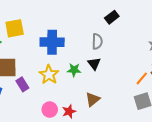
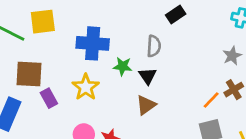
green star: (74, 70) -> (123, 66), moved
brown triangle: (93, 99) -> (146, 105), moved

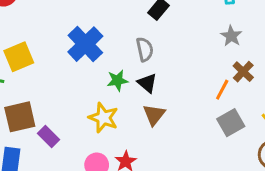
blue cross: (93, 43) -> (85, 44), moved, turned -32
yellow star: (86, 87) -> (103, 118), moved

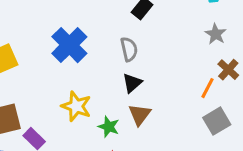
green star: (118, 80) -> (109, 127), moved, turned 30
black triangle: (147, 83) -> (132, 83), turned 40
yellow star: (103, 118) -> (76, 106), moved

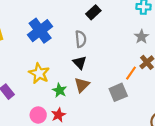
black triangle: (132, 83) -> (80, 63), turned -40
gray square: (217, 121) -> (118, 92), moved

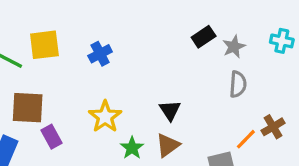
blue cross: (40, 31) -> (100, 54), moved, size x0.6
gray star: (142, 37) -> (234, 47), moved
gray semicircle: (81, 39) -> (238, 84), moved

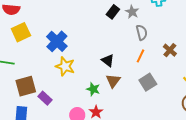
yellow square: (44, 45) -> (21, 32), moved
blue cross: (100, 54) -> (57, 41), size x1.5
yellow star: (105, 117) -> (65, 66), moved
orange line: (246, 139) -> (140, 56), moved

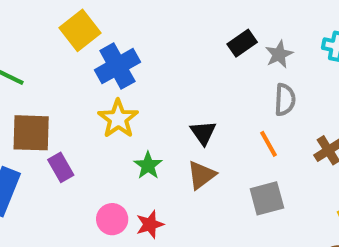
yellow square: (21, 32) -> (80, 30), moved, turned -30
orange line: (140, 56) -> (268, 144), turned -72
green star: (93, 89) -> (148, 165), moved

